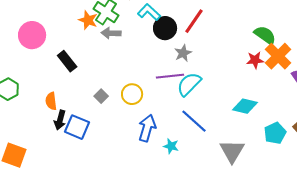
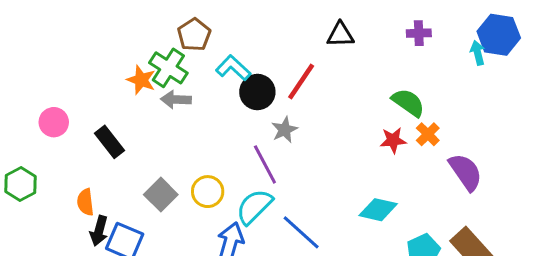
pink circle: (32, 35) -> (54, 122), moved, size x0.7
orange cross: (278, 56) -> (428, 134), size x0.6
purple line: (170, 76) -> (265, 164), turned 68
cyan semicircle: (189, 84) -> (254, 207), moved
gray square: (101, 96) -> (161, 195), size x1.5

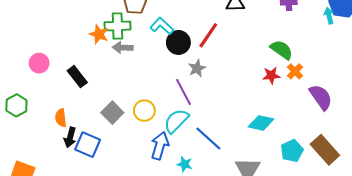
green cross: (168, 68) -> (118, 26), turned -35

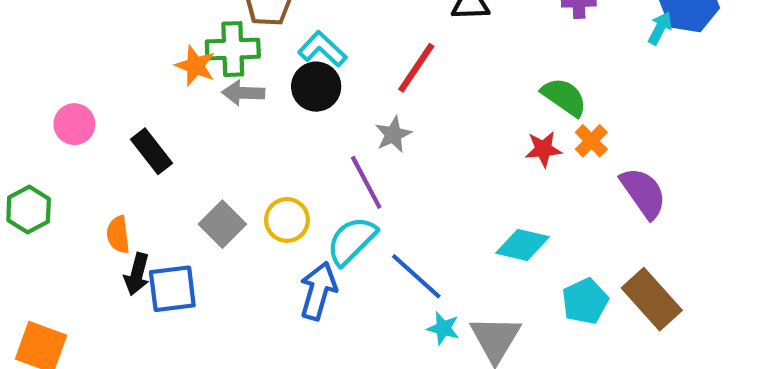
cyan arrow: (329, 16) -> (660, 28), turned 42
black circle: (178, 42) -> (316, 87), moved
blue square: (88, 145) -> (172, 289), turned -30
cyan star: (185, 164) -> (443, 328), moved

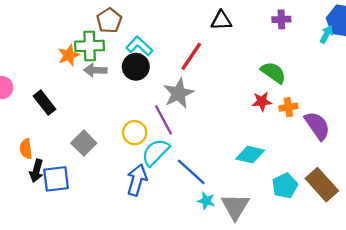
orange star: (195, 66) -> (69, 55), turned 30
gray star: (393, 135) -> (179, 93), size x1.5
orange cross: (591, 141) -> (288, 107), moved, turned 36
yellow circle: (287, 220) -> (135, 133), moved

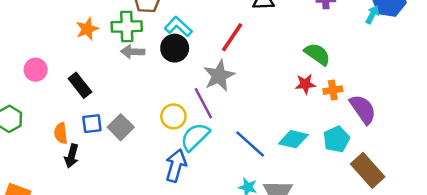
orange star: (69, 55) -> (87, 29), moved
blue line: (191, 172) -> (250, 144), moved
blue square: (56, 179) -> (92, 124), moved, size x0.7
cyan pentagon: (285, 186) -> (336, 139), moved

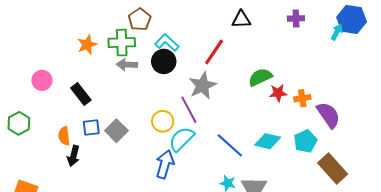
green semicircle: (317, 54) -> (260, 77), moved, turned -60

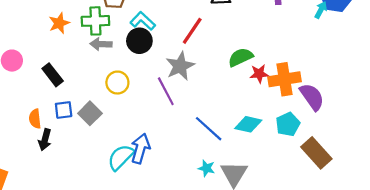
orange cross: (302, 98) -> (284, 79), size x1.8
yellow circle: (163, 121) -> (117, 83), moved
cyan semicircle: (182, 139) -> (121, 157), moved

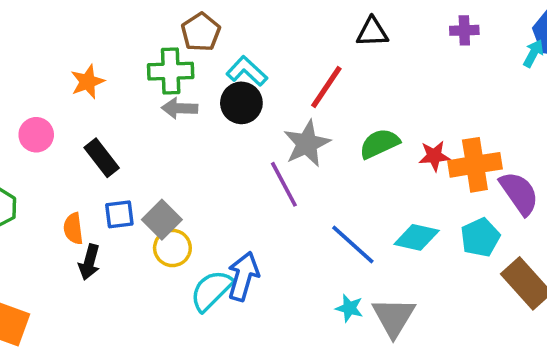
orange star: (59, 23) -> (88, 82), moved
green semicircle: (241, 57) -> (379, 144), moved
yellow circle: (117, 83) -> (172, 248), moved

